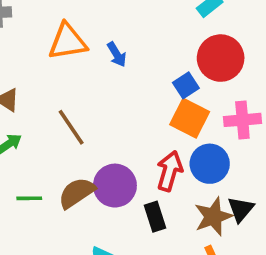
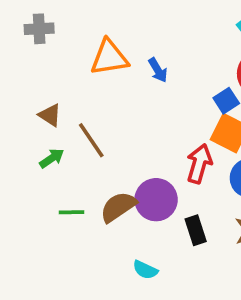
brown line: (71, 127) -> (91, 140), moved
red arrow: (170, 171) -> (199, 164), moved

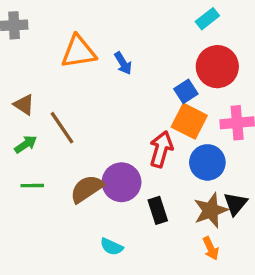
green line: (72, 212) -> (32, 186), moved

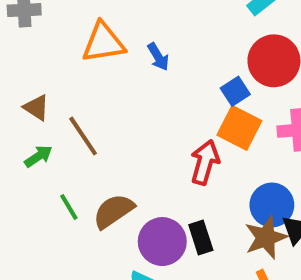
blue circle: (207, 162) -> (272, 205), moved
purple circle: (121, 182) -> (162, 242), moved
green line: (32, 186) -> (69, 207), moved, turned 60

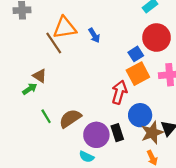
brown triangle: (36, 108) -> (40, 76), moved
orange square: (239, 128) -> (138, 74), turned 35
brown line: (83, 136) -> (54, 43), moved
blue circle: (272, 205) -> (140, 115), moved

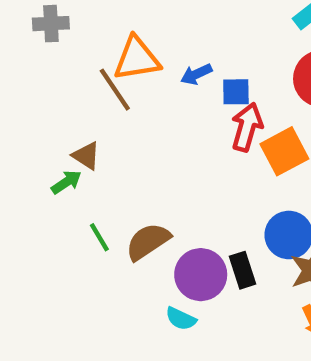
blue arrow: (94, 35) -> (196, 74), turned 96
blue square: (136, 54) -> (236, 92), moved, turned 32
red arrow: (119, 92) -> (247, 127), moved

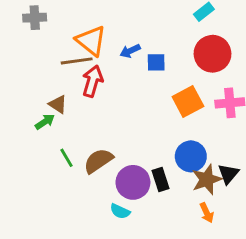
orange triangle: (137, 59) -> (91, 41), turned 48
brown line: (115, 90) -> (77, 61), turned -64
red arrow: (247, 127) -> (93, 81), moved

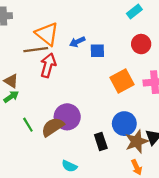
red circle: (212, 54) -> (141, 44), size x0.7
brown triangle: (58, 104) -> (11, 81), moved
purple circle: (133, 182) -> (67, 117), moved

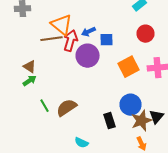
red arrow: (48, 65) -> (70, 41), moved
purple circle: (67, 117) -> (88, 56), moved

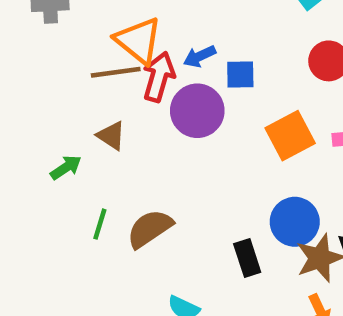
brown triangle: (30, 67) -> (111, 136), moved
green line: (44, 106) -> (100, 224), turned 48

